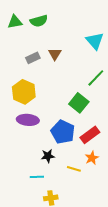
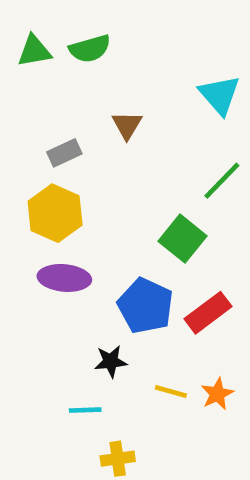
gray rectangle: (33, 58) -> (64, 153), moved
orange star: (92, 158) -> (217, 394), moved

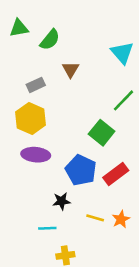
green semicircle: (90, 49) -> (50, 40), moved, turned -35

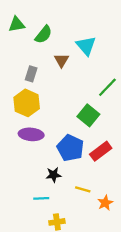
cyan triangle: (122, 53) -> (86, 46), moved
gray rectangle: (36, 85) -> (31, 74), turned -48
orange star: (121, 219) -> (105, 203), moved

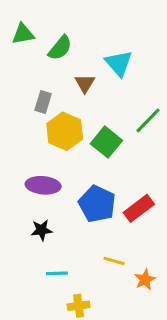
yellow hexagon: (27, 103) -> (65, 131), moved
green square: (88, 115) -> (106, 142), moved
black star: (54, 175) -> (42, 230), moved

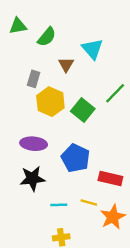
red rectangle: (139, 208) -> (110, 178), moved, turned 50
black star: (42, 230) -> (32, 178), size x1.5
cyan line: (57, 273) -> (59, 205), moved
orange star: (145, 280) -> (113, 217), size x1.5

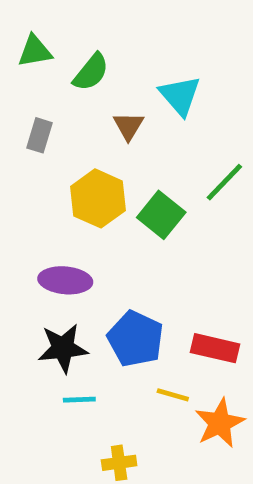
gray rectangle: (34, 79) -> (40, 135), moved
blue pentagon: (76, 158) -> (135, 339), moved
cyan line: (59, 205) -> (79, 400), moved

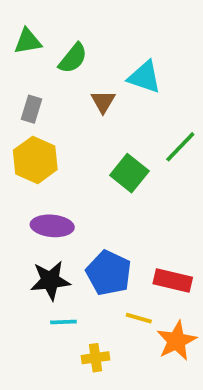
cyan triangle: (180, 96) -> (144, 77), turned -30
yellow hexagon: (98, 198) -> (35, 160), moved
yellow cross: (119, 463) -> (96, 358), moved

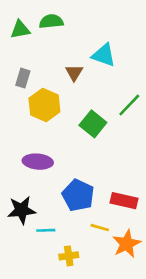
green semicircle: (73, 58) -> (51, 21), moved, turned -135
yellow hexagon: (35, 160) -> (44, 105), moved
black star: (50, 280) -> (22, 210), moved

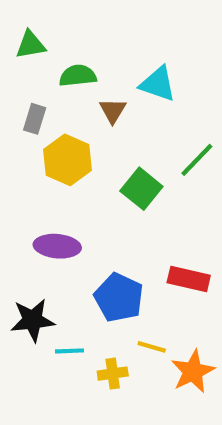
green semicircle: (51, 21) -> (78, 76), moved
red rectangle: (124, 201) -> (189, 279), moved
yellow cross: (69, 256) -> (113, 374), moved

